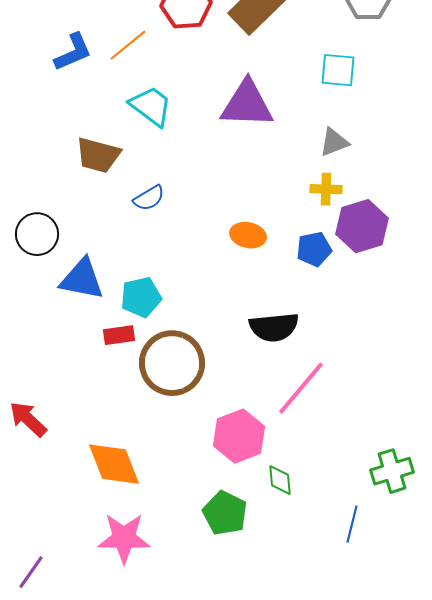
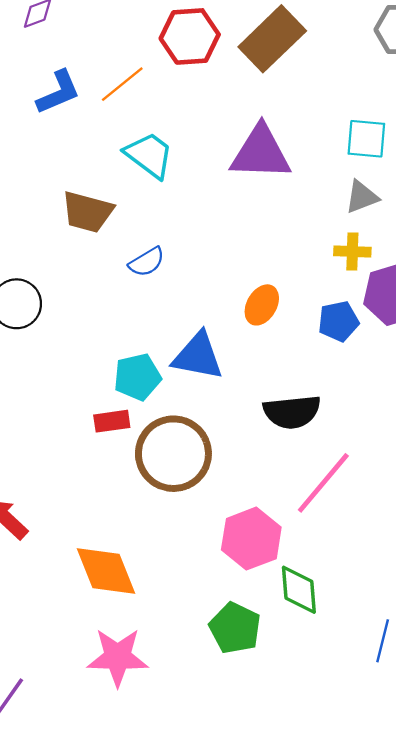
cyan square: (338, 70) -> (366, 139), moved
orange ellipse: (248, 235) -> (262, 305), turned -72
blue triangle: (82, 279) -> (198, 356), moved
green diamond: (280, 480) -> (299, 590), size x1.4

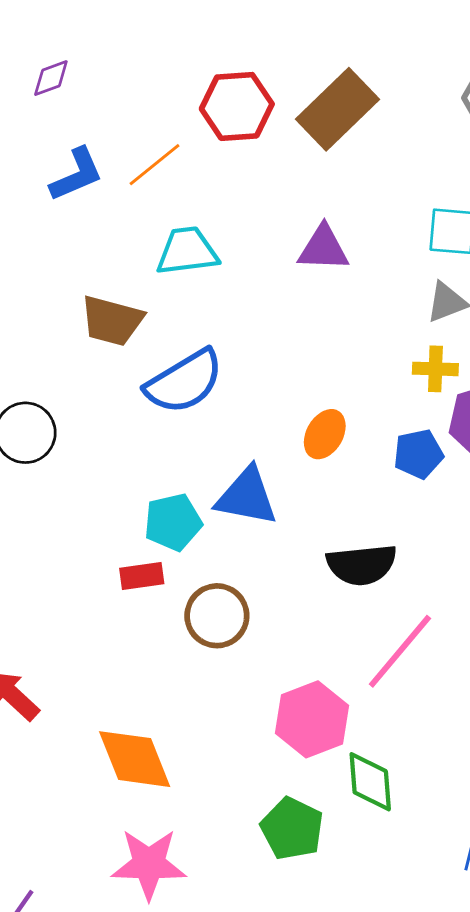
purple triangle: (261, 153) -> (323, 248), size x0.7
cyan trapezoid: (149, 155) -> (187, 251), turned -44
blue semicircle: (147, 262) -> (184, 382), size x1.8
brown circle: (173, 454) -> (217, 616), size x0.7

